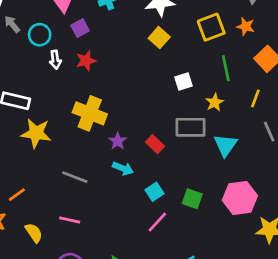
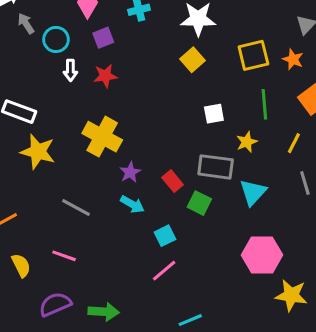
green square: (192, 199) -> (199, 203), moved

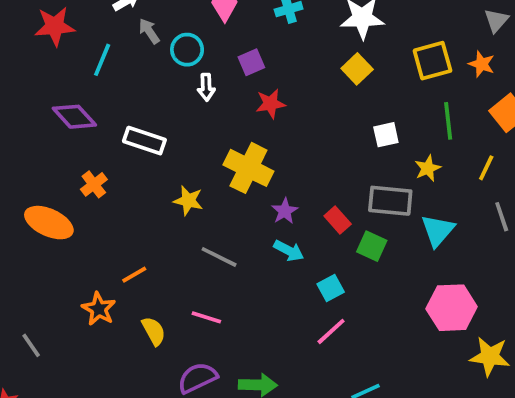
purple square: (103, 38) -> (251, 62), moved
red star: (105, 76) -> (271, 104), moved
yellow star: (38, 152) -> (188, 201), moved, size x0.7

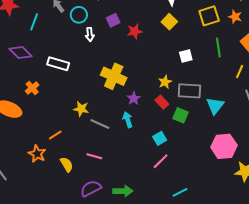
red star: (271, 104) -> (135, 31), moved
yellow star: (428, 168) -> (165, 82), moved
yellow star: (188, 201) -> (81, 109), moved
cyan arrow: (289, 251) -> (128, 120), moved, turned -133

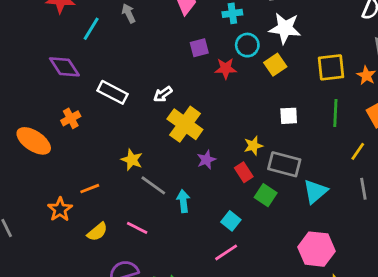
cyan circle: (79, 15) -> (247, 45), moved
white arrow: (90, 34) -> (163, 94), moved, turned 48
cyan arrow: (128, 120) -> (183, 201), moved
cyan square: (160, 138) -> (231, 221), turned -32
yellow semicircle: (67, 165) -> (97, 232), turned 70

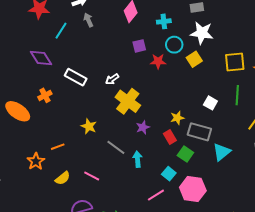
white square: (289, 116) -> (210, 103), moved, turned 32
gray line: (153, 185) -> (116, 147), moved
cyan arrow: (183, 201) -> (137, 159), moved
cyan square: (231, 221) -> (169, 174), moved
pink hexagon: (316, 249) -> (193, 189), moved

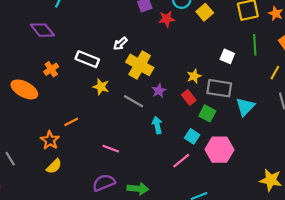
white rectangle: (76, 77) -> (87, 59), moved
yellow star: (89, 126) -> (101, 87), moved
gray line: (116, 147) -> (134, 101), moved
yellow semicircle: (63, 178) -> (54, 166), moved

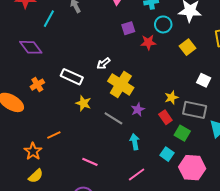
yellow square: (205, 12) -> (187, 47), moved
pink line: (181, 161) -> (137, 175), moved

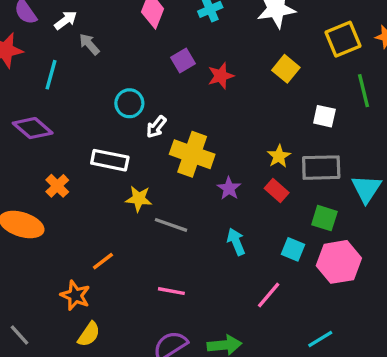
cyan circle: (163, 24) -> (129, 103), moved
gray line: (113, 118) -> (171, 225), moved
green square: (182, 133) -> (324, 218), moved
pink line: (137, 175) -> (269, 295), moved

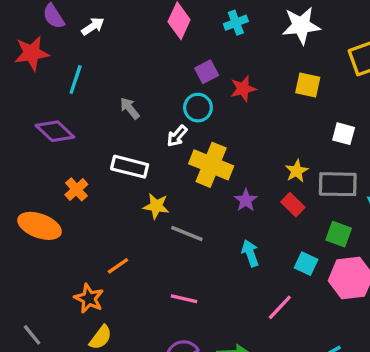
gray arrow: (89, 44) -> (130, 108), moved
yellow square: (286, 69) -> (308, 85), turned -30
cyan circle: (129, 103) -> (198, 108), moved

